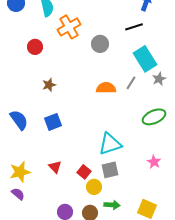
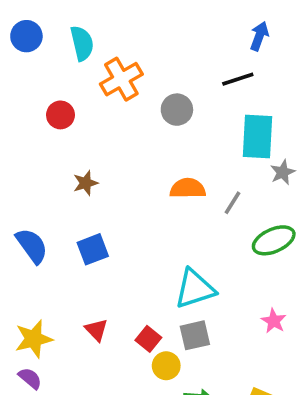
cyan rectangle: (145, 59) -> (258, 136), turned 35
gray line: (131, 83) -> (232, 203), moved

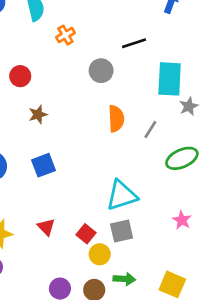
orange cross: (121, 79) -> (65, 35), size x0.6
black line: (238, 79) -> (134, 43), moved
gray circle: (177, 110) -> (101, 71), moved
red circle: (60, 115) -> (20, 76), moved
orange semicircle: (188, 188) -> (116, 119), turned 88

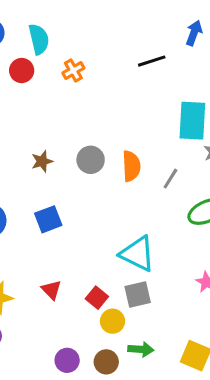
black line: (134, 43) -> (152, 61), moved
gray circle: (101, 71) -> (91, 160), moved
red circle: (20, 76) -> (22, 70), moved
cyan triangle: (122, 195) -> (138, 254), turned 44

